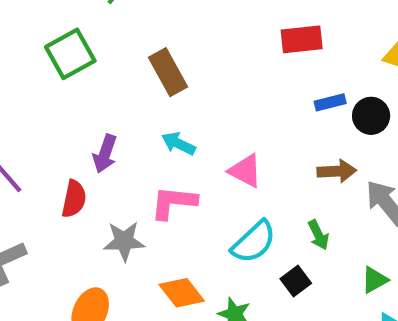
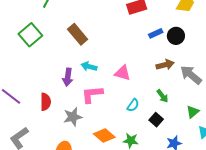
purple arrow: (105, 154) -> (68, 77), moved
cyan semicircle: (254, 242) -> (133, 105), size x0.6

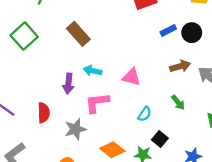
black square: (156, 120) -> (160, 139), moved

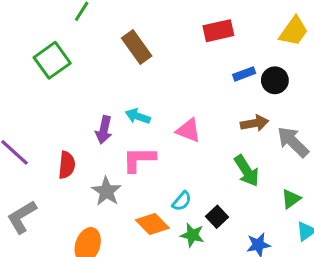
brown rectangle: (78, 34) -> (137, 47), moved
green arrow: (178, 102) -> (247, 171), size x1.5
cyan semicircle: (145, 114) -> (182, 201), moved
gray star: (75, 129) -> (106, 191), turned -30

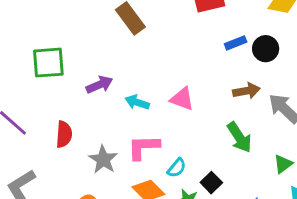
green square: (52, 60) -> (48, 63), moved, turned 32
cyan arrow: (138, 116) -> (137, 102), moved
purple arrow: (104, 130) -> (100, 85), moved, turned -125
pink L-shape: (139, 159) -> (144, 147), moved

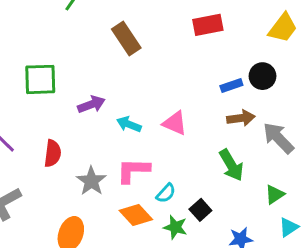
blue rectangle: (236, 43) -> (231, 86), moved

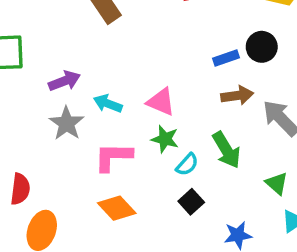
red semicircle: (53, 153) -> (20, 189), moved
gray star: (91, 181) -> (67, 123), moved
cyan semicircle: (166, 193) -> (187, 165), moved
green triangle: (275, 194) -> (277, 183), turned -45
green star: (175, 227) -> (165, 139), moved

